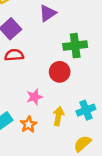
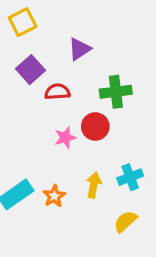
red semicircle: (14, 55) -> (57, 92), moved
pink star: (35, 97) -> (65, 138), moved

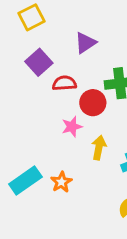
red circle: (95, 126) -> (93, 103), moved
yellow arrow: (94, 185) -> (99, 148), moved

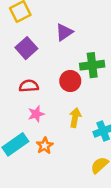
red semicircle: (64, 83) -> (29, 86), moved
pink star: (72, 127) -> (36, 114), moved

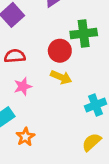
yellow arrow: (75, 118) -> (61, 77), moved, turned 102
orange star: (45, 146) -> (25, 137), moved

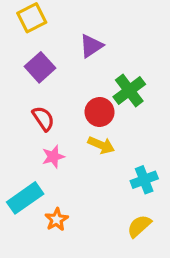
green cross: (84, 33) -> (129, 90), turned -30
red semicircle: (15, 56) -> (43, 119), turned 60

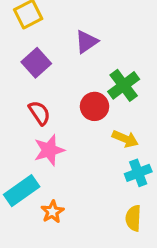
yellow arrow: (101, 145) -> (125, 139), moved
pink star: (53, 157) -> (49, 150), size x1.4
yellow semicircle: (139, 226) -> (133, 218), turned -45

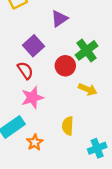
purple square: (36, 63) -> (34, 46), moved
cyan cross: (138, 173) -> (97, 148), moved
yellow semicircle: (133, 218) -> (68, 126), moved

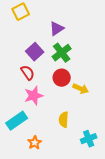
green cross: (87, 50) -> (62, 53), moved
red circle: (65, 66) -> (62, 78), moved
orange star: (35, 142) -> (35, 143), moved

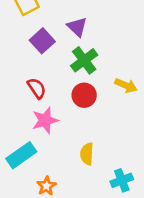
purple triangle: (57, 29) -> (77, 27), turned -42
purple square: (35, 52) -> (42, 41), moved
yellow arrow: (81, 89) -> (126, 85), moved

